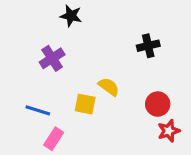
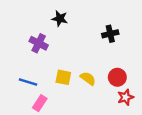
black star: (71, 16) -> (60, 19), moved
purple cross: (52, 58) -> (39, 43), turned -30
yellow semicircle: (109, 87) -> (88, 78), moved

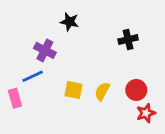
yellow semicircle: (88, 78) -> (102, 91), turned -98
blue line: (28, 82) -> (33, 76), moved, turned -42
pink rectangle: (40, 103) -> (15, 98), moved, turned -49

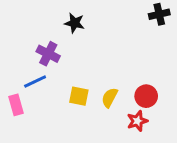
black cross: (128, 40) -> (159, 14), moved
red star: (146, 113) -> (137, 121), moved

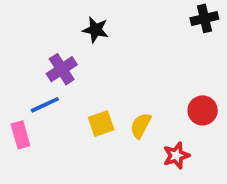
purple cross: (48, 54) -> (62, 69), turned 30
yellow square: (79, 96) -> (101, 124), turned -30
red circle: (146, 96) -> (203, 110), moved

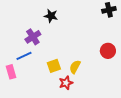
red circle: (203, 110) -> (108, 51), moved
red star: (176, 156) -> (66, 83), moved

